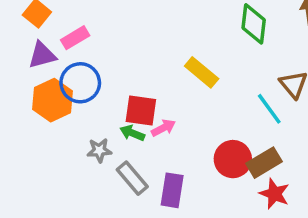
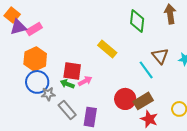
purple triangle: (42, 55) -> (18, 27), moved
blue circle: (80, 83) -> (37, 82), moved
orange hexagon: (53, 100) -> (35, 59), moved

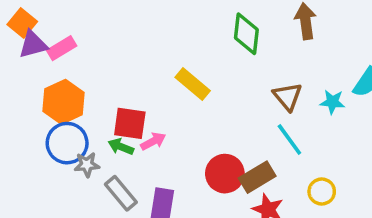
cyan line: (146, 70) -> (289, 140), moved

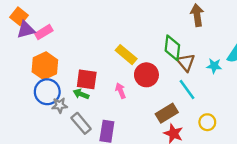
green diamond: (246, 34) -> (172, 48), moved
pink arrow: (153, 141) -> (120, 91), moved, turned -84
red circle: (225, 174) -> (146, 75), moved

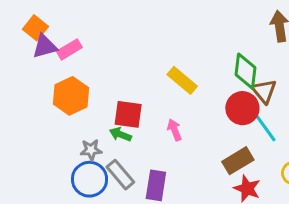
red circle: (146, 75) -> (242, 108), moved
blue circle: (47, 92) -> (89, 179), moved

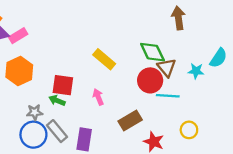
green diamond: (246, 71) -> (152, 52), turned -32
cyan line: (266, 128) -> (168, 96), turned -50
brown rectangle: (238, 161) -> (130, 120), moved

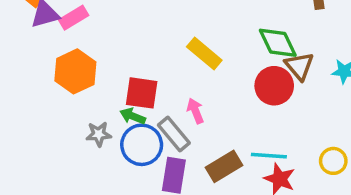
cyan line: (168, 96) -> (269, 156), moved
brown rectangle: (130, 120) -> (224, 166), moved
gray rectangle: (57, 131) -> (174, 134), moved
blue circle: (33, 135) -> (142, 145), moved

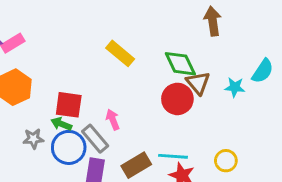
yellow rectangle: (204, 53) -> (120, 53), moved

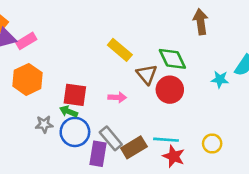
brown triangle: (198, 83) -> (147, 74), moved
pink arrow: (113, 120) -> (117, 97), moved, turned 114
gray rectangle: (95, 139) -> (111, 138), moved

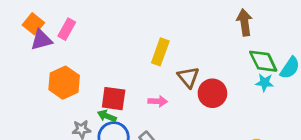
pink rectangle: (26, 41) -> (67, 29), moved, turned -30
yellow rectangle: (120, 50) -> (160, 52), turned 70
green diamond: (172, 59) -> (263, 61), moved

